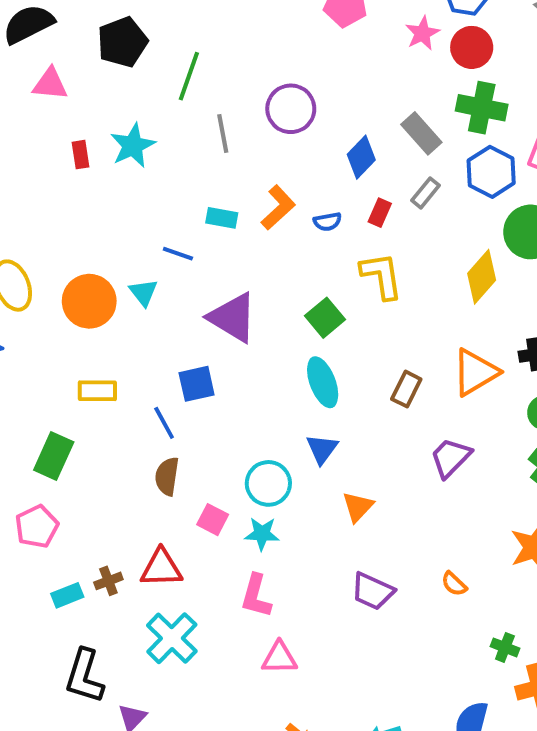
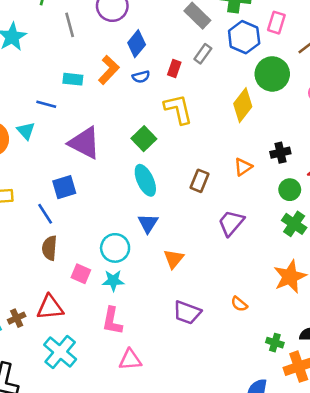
blue diamond: (361, 157) -> (137, 44), moved
orange triangle: (475, 372) -> (243, 167), size x0.6

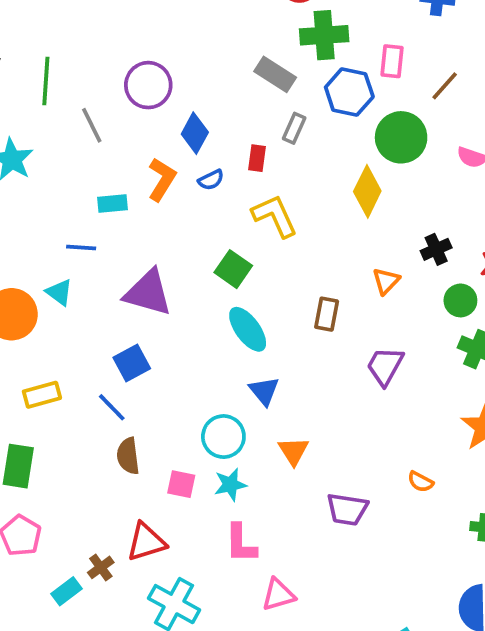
orange triangle: (174, 259) -> (293, 451), moved

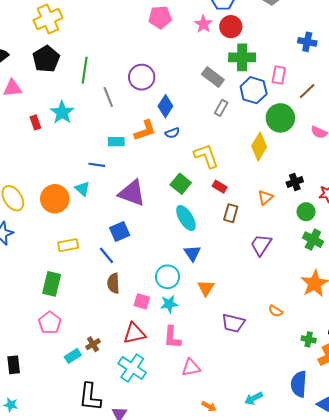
red rectangle: (257, 158) -> (220, 187), moved, turned -72
orange L-shape: (162, 179) -> (145, 130), turned 35
red triangle: (146, 542) -> (134, 333), moved

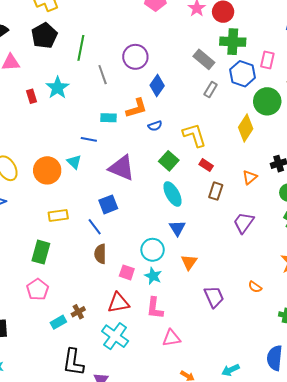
blue semicircle: (172, 133) -> (155, 126), moved
cyan star: (169, 304) -> (153, 276), turned 30
purple trapezoid: (233, 323) -> (214, 297), turned -130

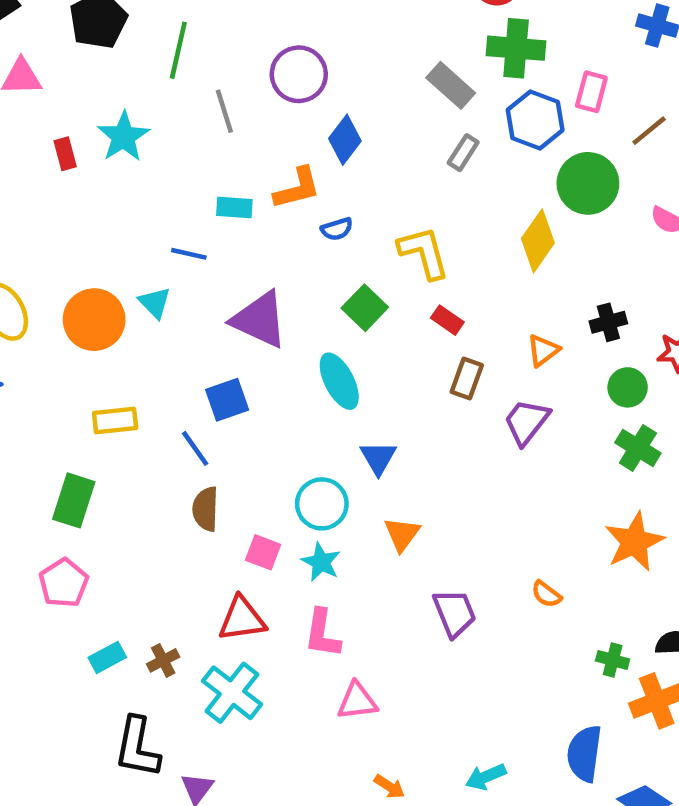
cyan ellipse: (173, 194) -> (339, 381), moved
purple trapezoid: (244, 223) -> (526, 422), moved
brown cross: (78, 312) -> (163, 660), moved

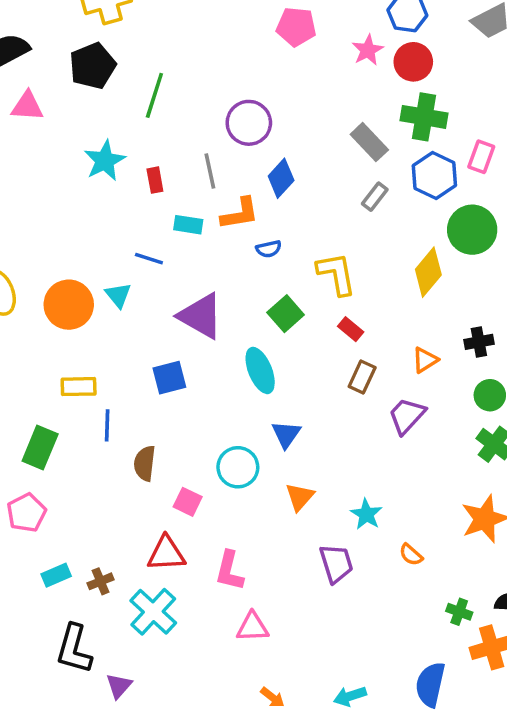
gray line: (224, 111) -> (210, 171), moved
red rectangle: (65, 154) -> (155, 180), moved
blue line: (195, 448) -> (107, 425), moved, turned 32
cyan star: (321, 562) -> (366, 514), moved

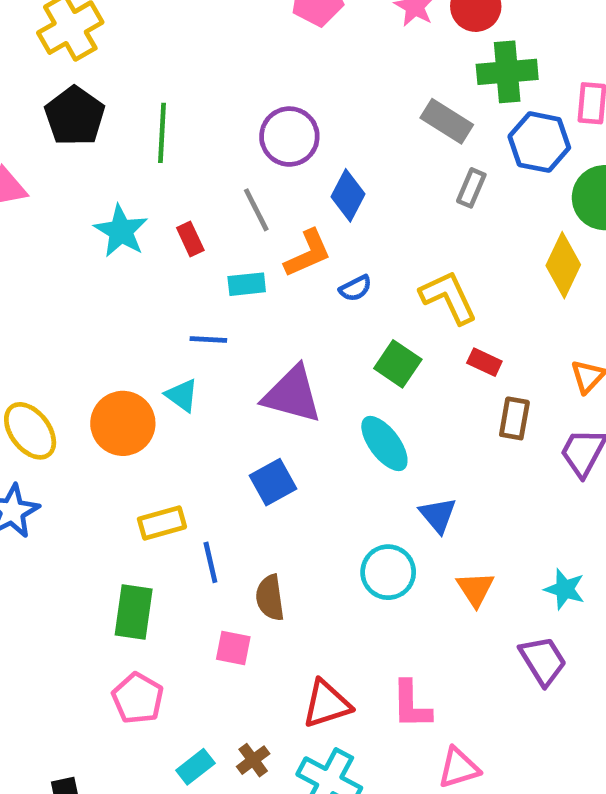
pink square: (188, 502) -> (233, 648), moved

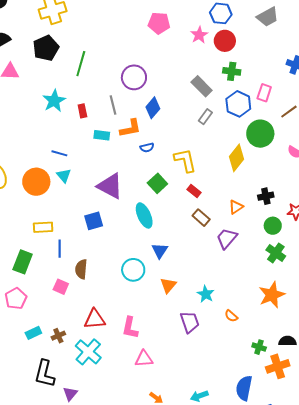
green cross: (507, 72) -> (232, 71), size x0.7
blue line: (208, 339) -> (59, 153), moved
brown rectangle: (514, 418) -> (201, 218), turned -72

